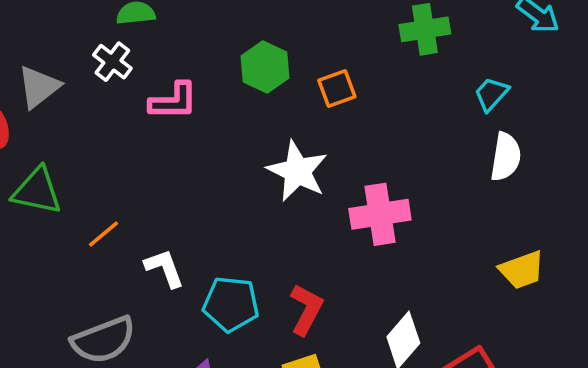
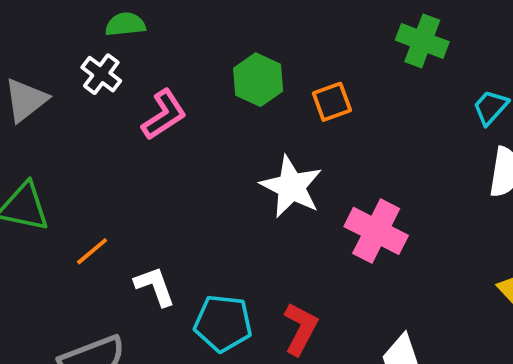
green cross: (425, 29) -> (422, 41), turned 30
pink L-shape: (173, 101) -> (164, 115), turned -33
pink cross: (380, 214) -> (376, 231), turned 36

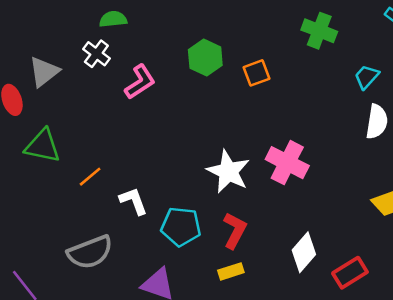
white star: (291, 187) -> (228, 172), moved

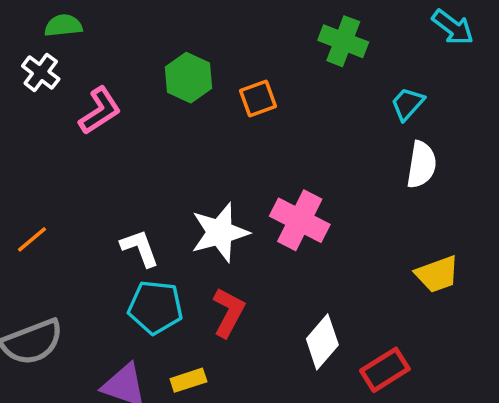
white star: (228, 172) -> (220, 232), turned 30
white L-shape: (134, 201) -> (140, 248), moved
yellow rectangle: (231, 271) -> (188, 380), moved

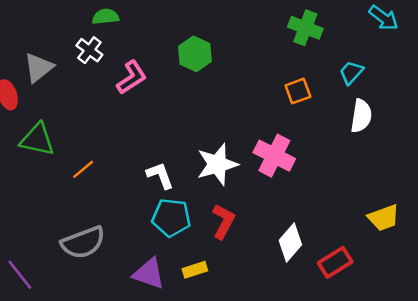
orange square: (258, 99) -> (298, 91), moved
yellow trapezoid: (437, 274) -> (384, 218), moved

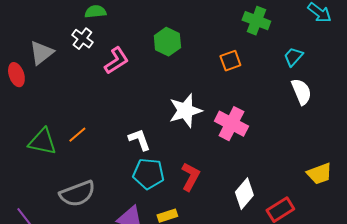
orange square: (298, 91) -> (230, 61), moved
white semicircle: (361, 116) -> (301, 92), turned -32
green triangle: (37, 139) -> (42, 142), moved
white star: (217, 164) -> (185, 111), moved

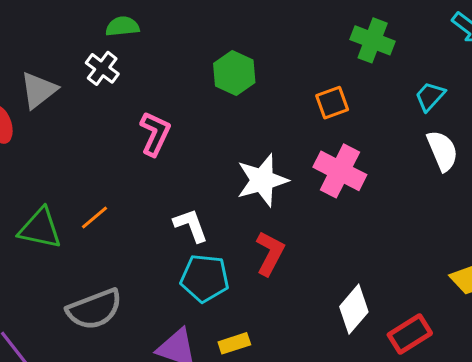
pink L-shape: (116, 61) -> (155, 134), moved, turned -32
pink cross: (231, 124) -> (340, 171), moved
red L-shape: (190, 177) -> (270, 253), moved

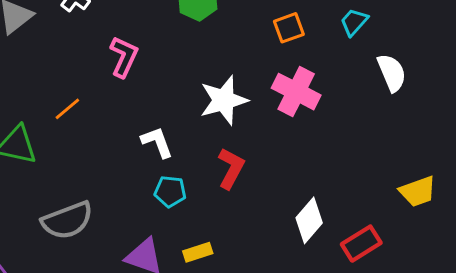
cyan trapezoid: (430, 96) -> (354, 22), moved
orange line: (94, 218) -> (67, 109), moved
cyan pentagon: (205, 278) -> (170, 191), size x0.7

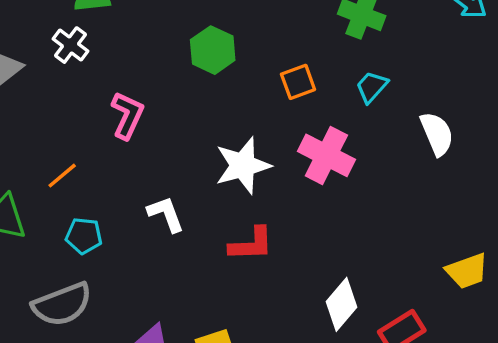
cyan trapezoid: (354, 22) -> (372, 87), moved
orange square: (289, 28) -> (298, 82), moved
red L-shape: (231, 168) -> (251, 244), turned 60
cyan pentagon: (170, 191) -> (84, 236), moved

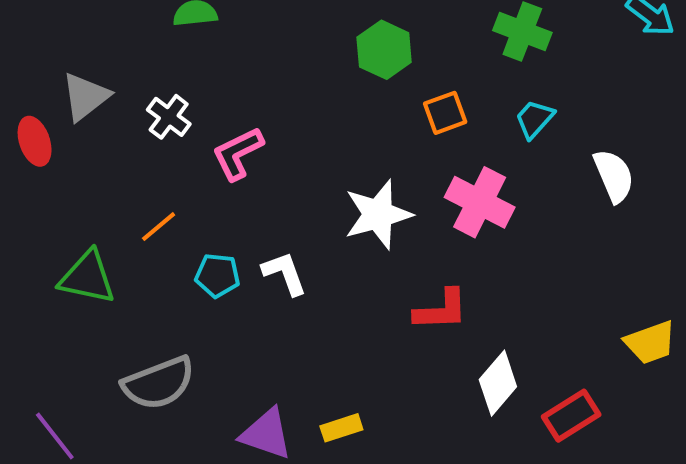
white cross: (70, 45) -> (169, 117), moved
green hexagon: (213, 50) -> (384, 50), moved
pink L-shape: (127, 115) -> (238, 153), turned -141
cyan pentagon: (84, 236) -> (217, 275), moved
red L-shape: (251, 244) -> (441, 310), moved

